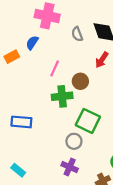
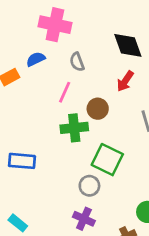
gray semicircle: (77, 34) -> (77, 62), moved
blue semicircle: (32, 43) -> (36, 59), turned 32

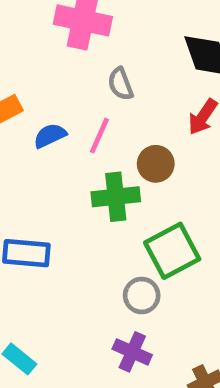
blue semicircle: (36, 59) -> (50, 136), moved
green square: (107, 160) -> (172, 251), turned 36

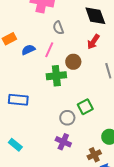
green square: (172, 251) -> (85, 107), moved, size x0.7

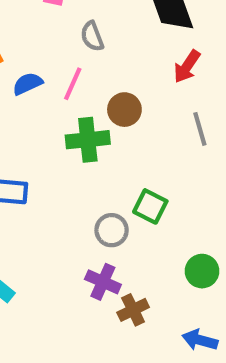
red arrow: (93, 42) -> (187, 66), moved
green square: (85, 107) -> (150, 206), turned -35
brown cross: (94, 155) -> (133, 310), moved

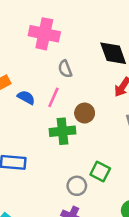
blue semicircle: (28, 84) -> (26, 97), turned 54

